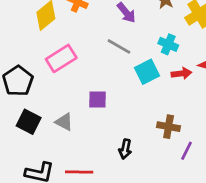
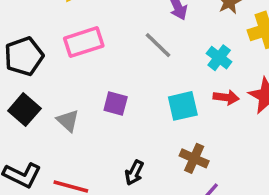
cyan square: (147, 72) -> (183, 106), moved

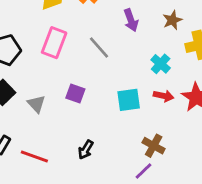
pink rectangle: (84, 42) -> (54, 43), turned -56
gray line: (158, 45) -> (99, 48), moved
brown cross: (194, 158) -> (154, 146), moved

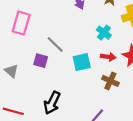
gray line: (99, 48) -> (55, 44), moved
brown cross: (154, 146) -> (110, 81), moved
black arrow: (86, 150) -> (52, 103), size x1.5

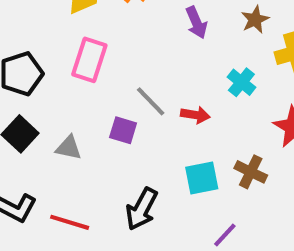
red arrow: (108, 57) -> (195, 115), moved
cyan square: (82, 62) -> (202, 178), moved
gray triangle: (11, 71) -> (69, 148), turned -32

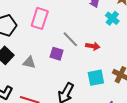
cyan cross: (241, 82) -> (112, 18), moved

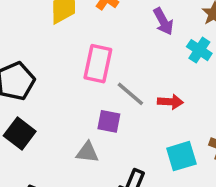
pink rectangle: (40, 18) -> (98, 64), moved
gray triangle: (29, 62) -> (87, 152), moved

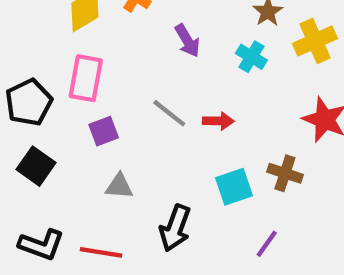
purple arrow: (163, 21) -> (187, 41), moved
pink rectangle: (98, 64) -> (86, 78), moved
purple square: (109, 121) -> (104, 131), moved, turned -30

